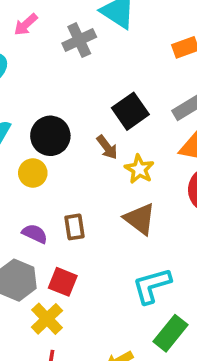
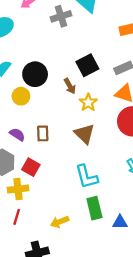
cyan L-shape: (152, 286) -> (87, 177), turned -96
yellow cross: (47, 319) -> (18, 189), turned 30
green rectangle: (170, 333) -> (94, 208), turned -60

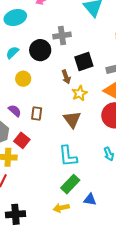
gray cross: (61, 16) -> (62, 36), moved
black circle: (35, 74) -> (40, 50), moved
green rectangle: (94, 208) -> (70, 184), turned 48
yellow arrow: (60, 222) -> (61, 208), moved

